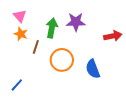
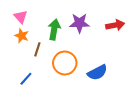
red arrow: (113, 36) -> (115, 25), moved
blue semicircle: (93, 69) -> (97, 72), turned -96
blue line: (17, 85) -> (26, 79), moved

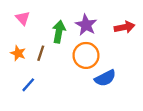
purple star: (79, 23) -> (86, 25), turned 30
orange star: (22, 36) -> (18, 53), moved
orange circle: (65, 63) -> (86, 55), moved

